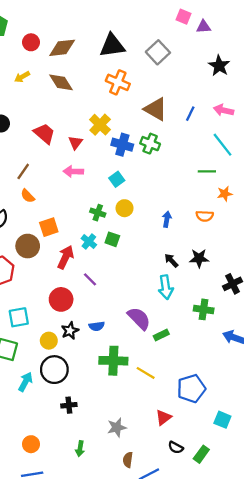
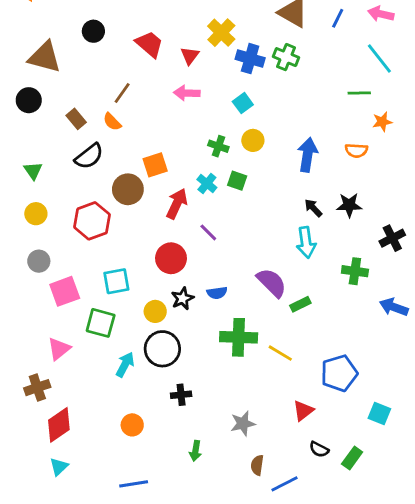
orange semicircle: (28, 196) -> (112, 122), moved
blue arrow: (167, 219) -> (308, 155), size x1.6
orange circle: (31, 444) -> (132, 425), moved

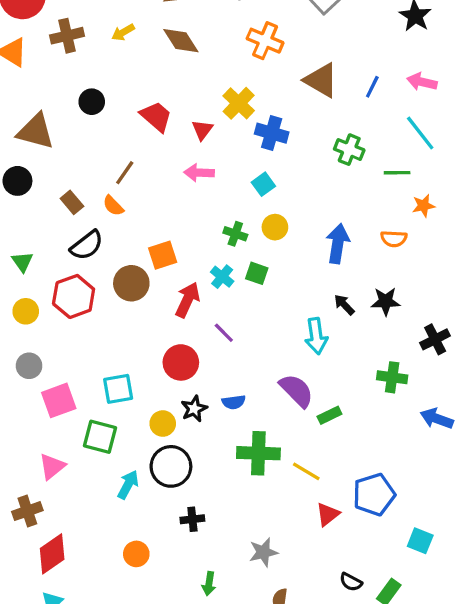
green cross: (286, 57) -> (349, 150), moved
red hexagon: (92, 221) -> (74, 296), moved
cyan arrow: (306, 242) -> (316, 336), moved
red triangle: (303, 411) -> (328, 514), moved

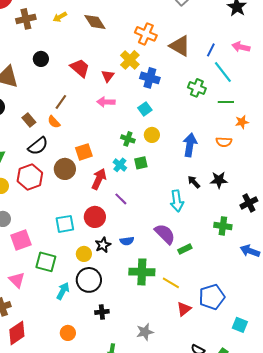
orange cross: (265, 41) -> (146, 34), moved
cyan line: (420, 133) -> (223, 72), moved
green square: (257, 273) -> (141, 163), turned -32
cyan square: (118, 389) -> (65, 224), moved
pink triangle: (52, 466) -> (17, 280), turned -36

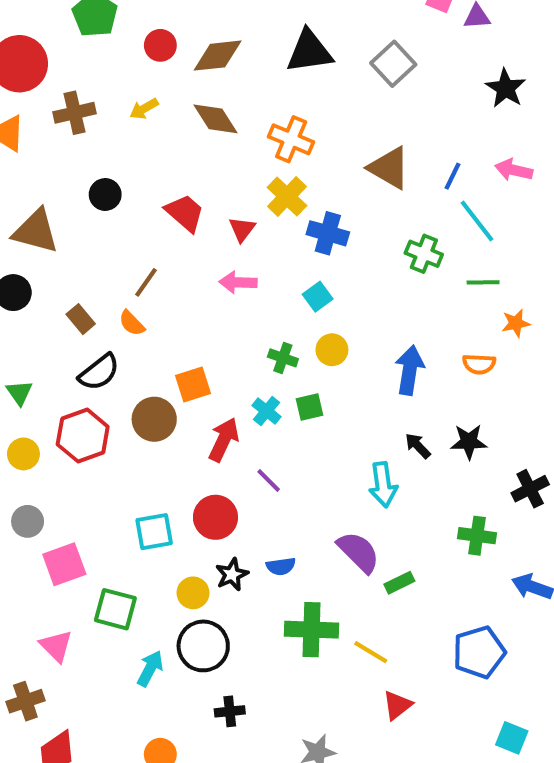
orange cross: (146, 34) -> (291, 139), moved
blue pentagon: (212, 297) -> (479, 652), moved

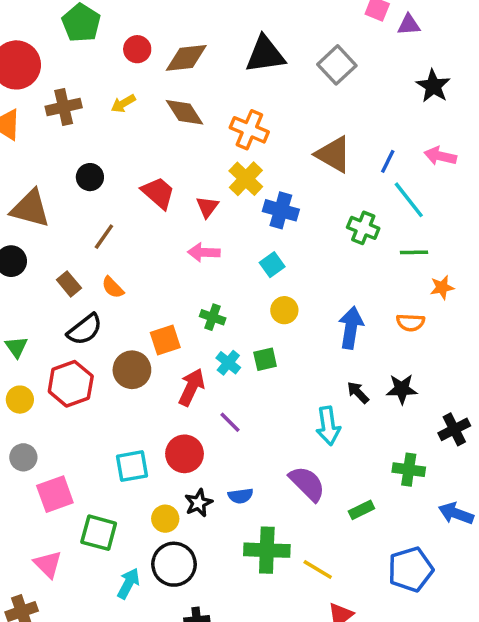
brown line: (146, 282) -> (104, 237), moved
green cross: (283, 358) -> (213, 317), moved
green rectangle: (399, 583) -> (361, 510), moved

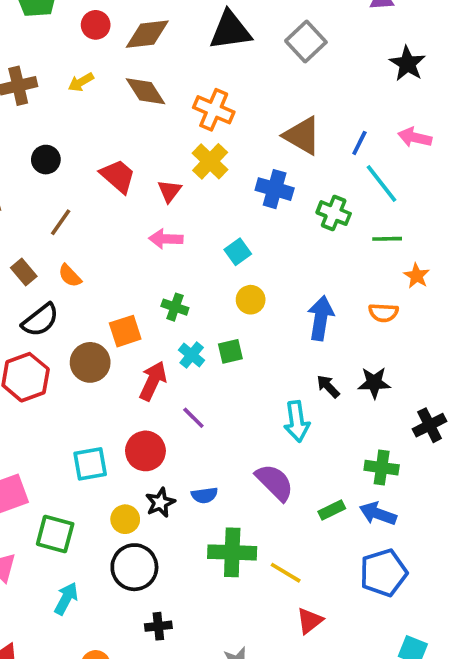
blue cross: (281, 210) -> (275, 189), moved
orange star: (442, 287) -> (417, 276), turned -30
blue arrow: (456, 513) -> (378, 514), moved
cyan arrow: (128, 583) -> (66, 599), moved

